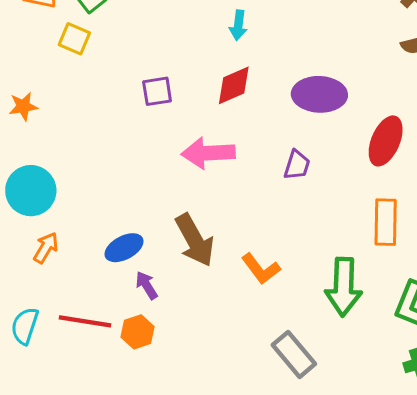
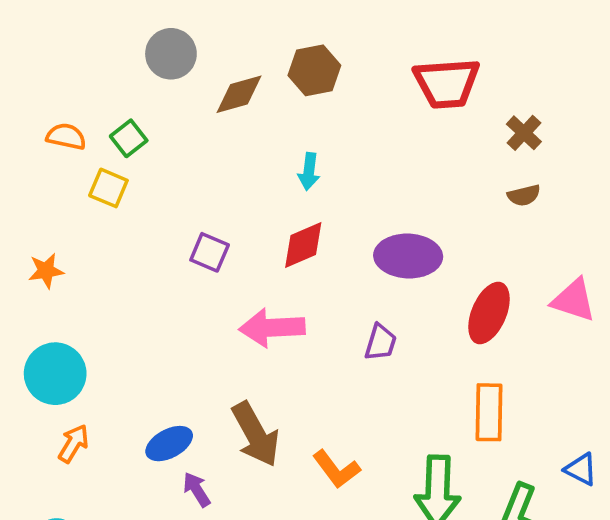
purple square: (157, 91) -> (210, 252), turned 32

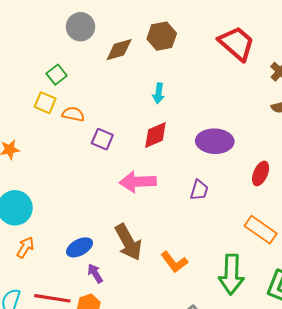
red trapezoid: (447, 83) -> (237, 43), turned -135
orange semicircle: (66, 137) -> (73, 114), moved
red ellipse: (489, 313) -> (261, 173), size x0.7
orange rectangle: (489, 412) -> (261, 230), turned -56

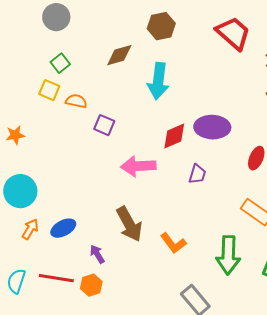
gray circle: (81, 27) -> (56, 17), moved
brown diamond: (119, 50) -> (119, 55), moved
cyan arrow: (159, 93) -> (158, 81), size x1.8
red diamond: (155, 135) -> (174, 136), moved
blue ellipse: (79, 247) -> (63, 228), moved

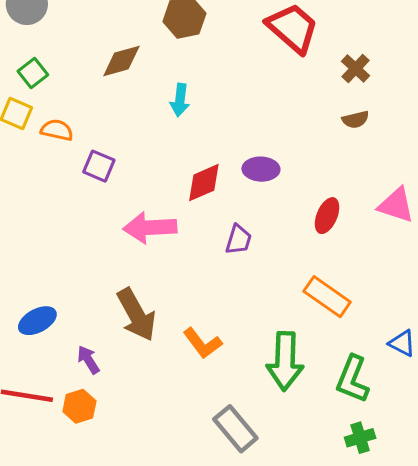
cyan arrow: (158, 81) -> (180, 100), size x0.6
purple ellipse: (212, 127) -> (261, 169), size x0.7

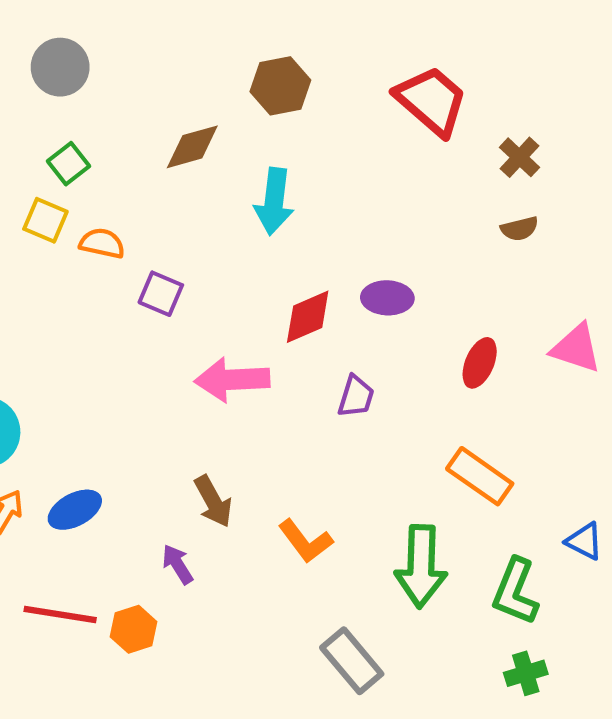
cyan arrow: (180, 100) -> (274, 201), size x1.4
brown arrow: (136, 315) -> (213, 501), size x0.7
purple arrow: (88, 360) -> (178, 564), moved

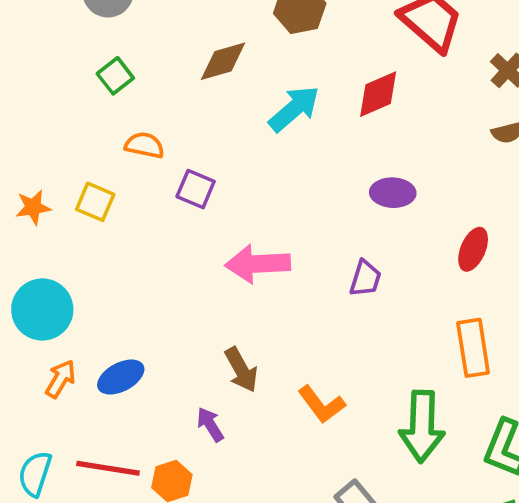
cyan arrow: (274, 201) -> (294, 109), turned -138
yellow square: (45, 220) -> (95, 202), moved
red diamond: (308, 317) -> (378, 94), moved
orange rectangle: (480, 476) -> (473, 348), turned 46

